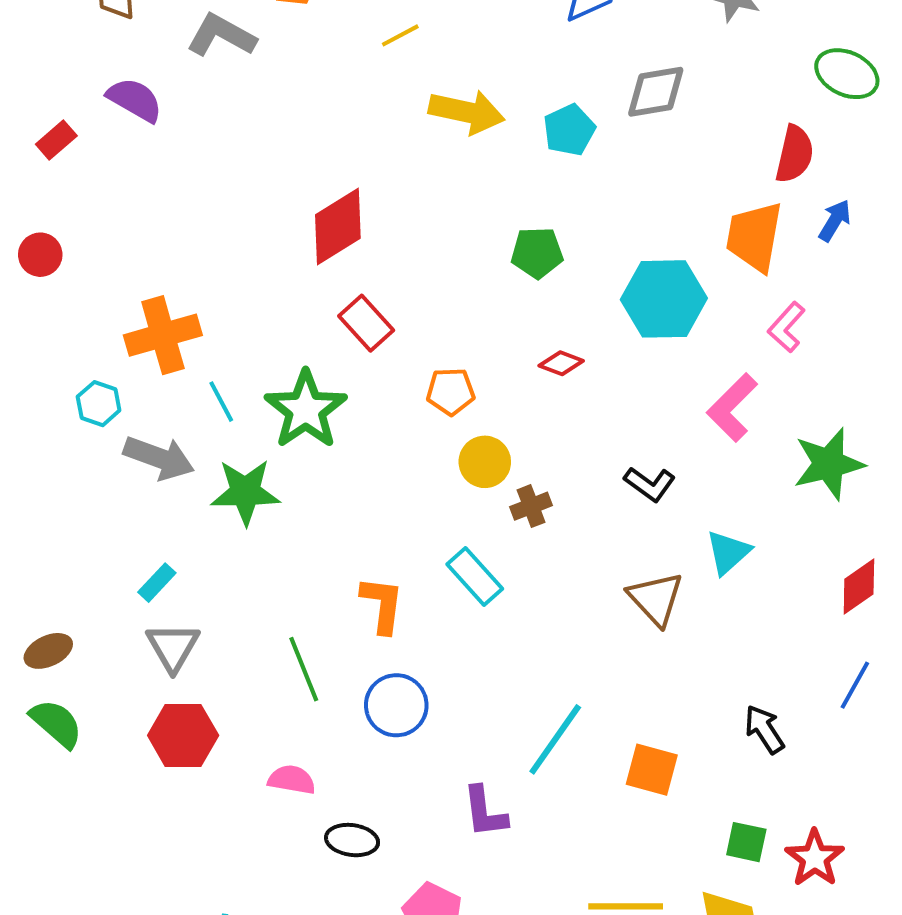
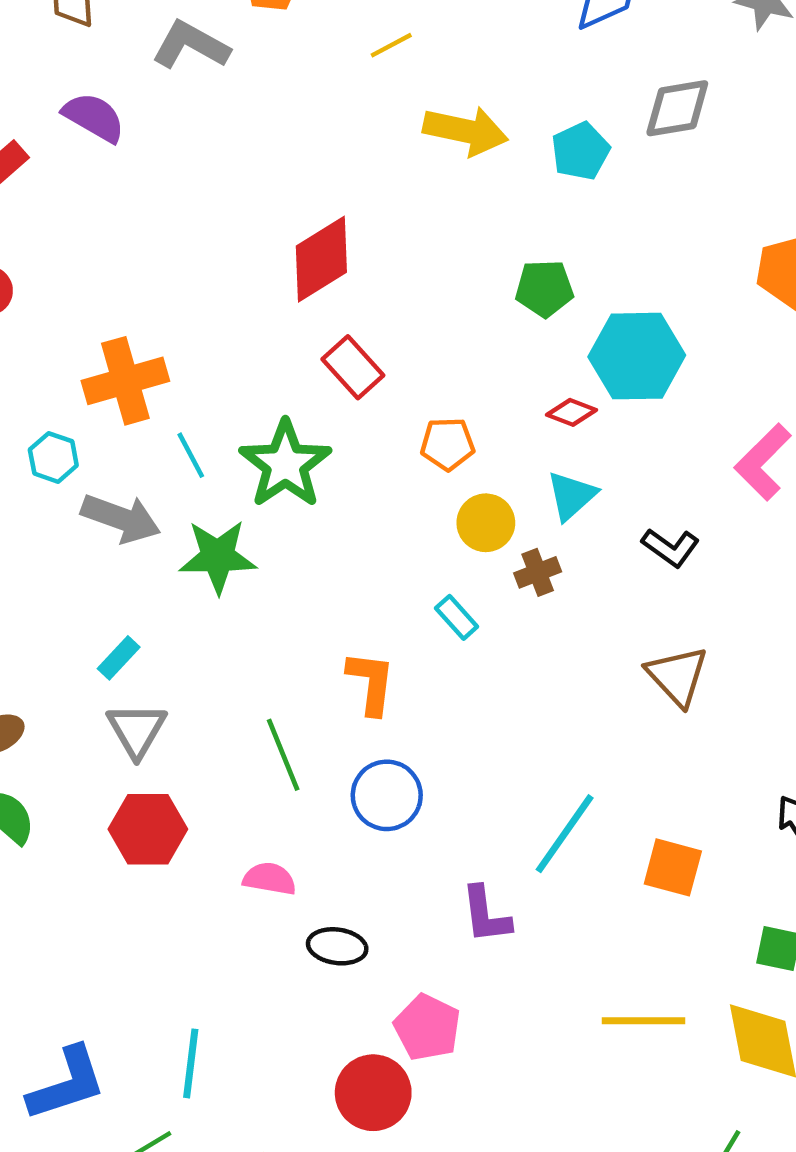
cyan hexagon: (664, 299) -> (637, 356), moved
cyan triangle: (728, 552) -> (571, 496), moved
cyan rectangle: (475, 577) -> (457, 617), moved, size x0.7

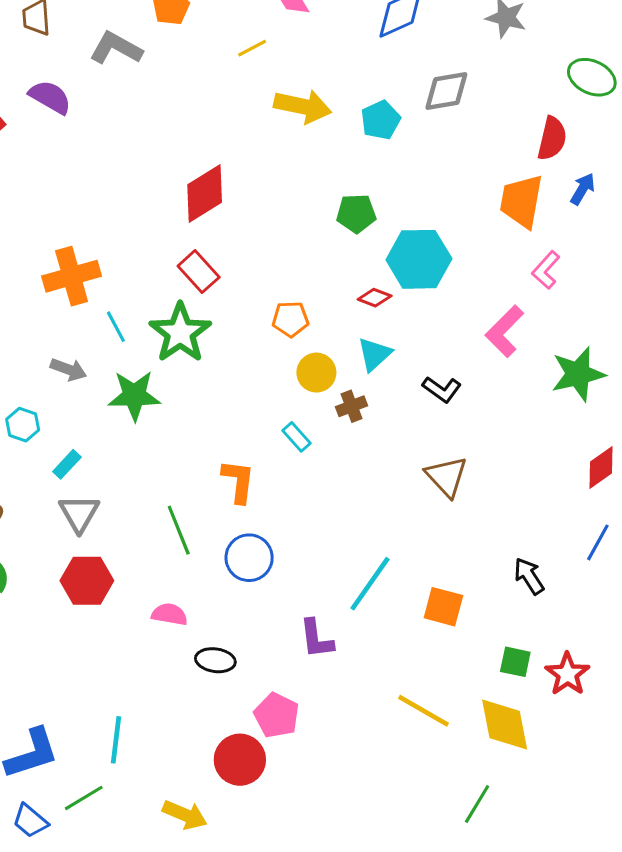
red rectangle: (353, 367) -> (199, 272), moved
cyan hexagon: (53, 457) -> (23, 425), moved
gray arrow: (121, 518) -> (68, 369), size x0.7
yellow line: (644, 1021) -> (424, 711), turned 30

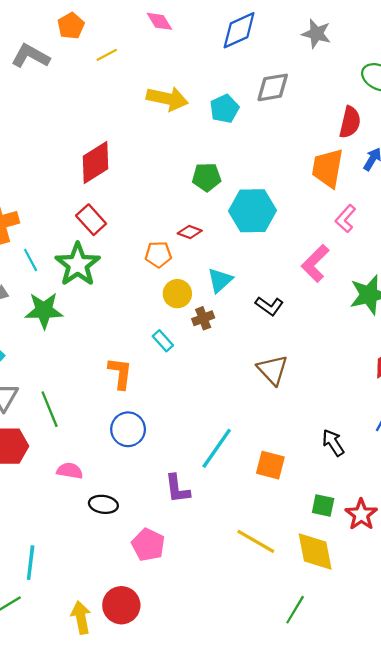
yellow line: (252, 48) -> (107, 55), moved
red diamond: (375, 298) -> (190, 232), moved
green line: (179, 530) -> (50, 409), moved
red circle: (240, 760) -> (121, 605), moved
yellow arrow: (185, 815) -> (81, 618), turned -124

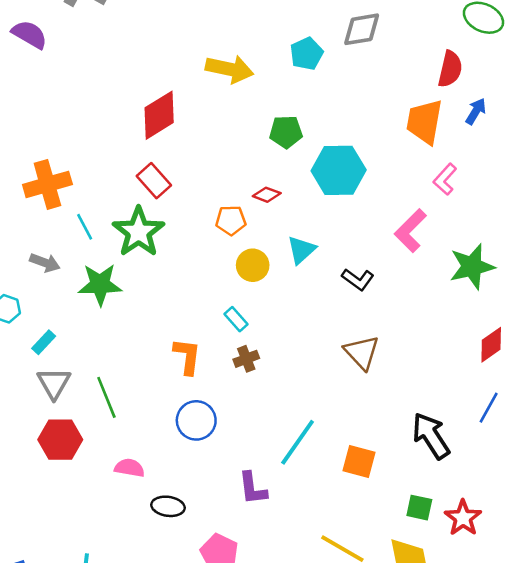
yellow arrow: (167, 99) -> (230, 69), moved
brown cross: (203, 318) -> (246, 359), moved
black arrow: (333, 443) -> (431, 436), size x1.5

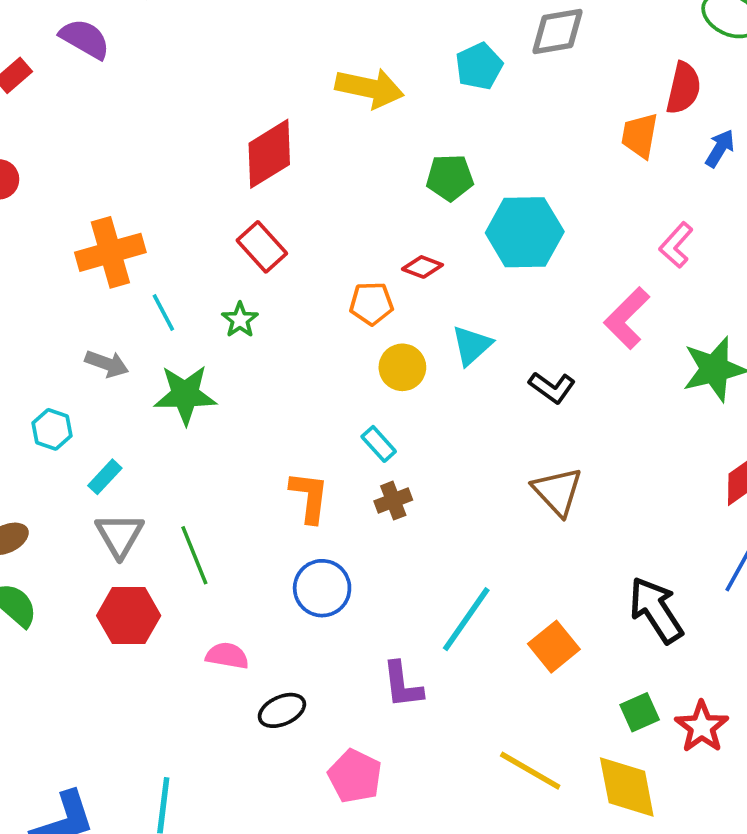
orange trapezoid: (424, 122) -> (640, 136), moved, size x0.7
green star: (139, 232) -> (240, 320), size x0.5
orange square: (359, 461) -> (554, 647), turned 36
black ellipse: (168, 506) -> (282, 710), turned -32
green square: (419, 508) -> (640, 712), turned -36

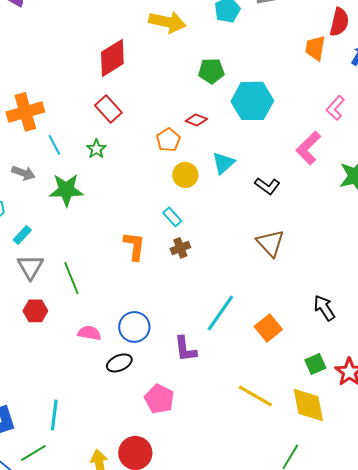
orange pentagon: (371, 303) -> (168, 140), turned -30
blue circle: (322, 588) -> (134, 327), moved
black arrow: (656, 610) -> (324, 308), size x0.7
red hexagon: (129, 616) -> (35, 311), size x0.7

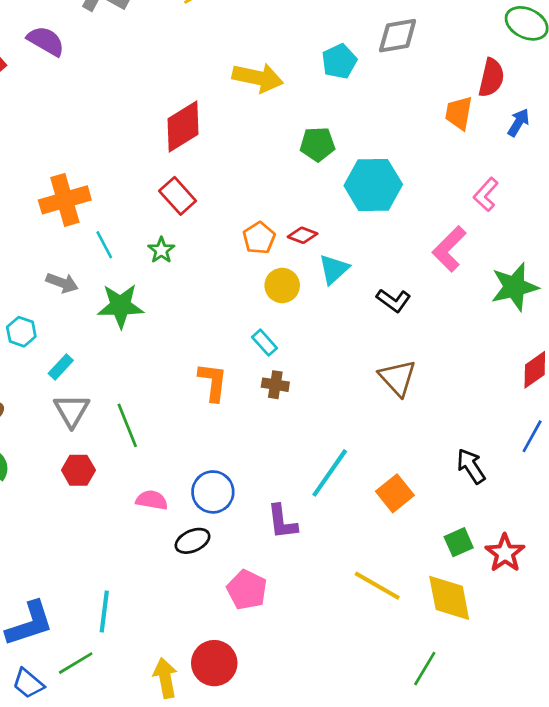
red diamond: (196, 120) -> (303, 235), moved
brown cross: (180, 248) -> (275, 385), turned 30

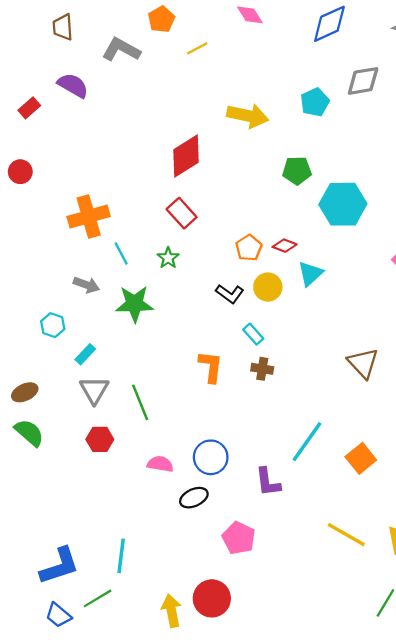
black L-shape: (394, 300) -> (230, 294), moved

